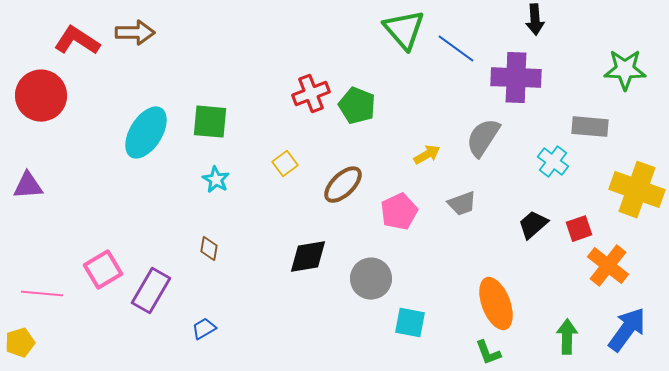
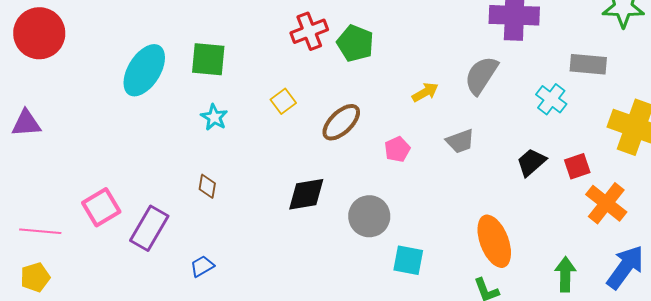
pink pentagon: (399, 212) -> (397, 149), size x0.7
yellow pentagon: (20, 343) -> (35, 277), moved

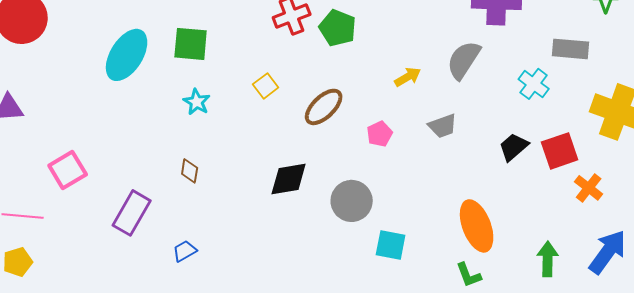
red square: (577, 166) -> (560, 151), size x1.4
orange cross: (606, 203) -> (589, 188), size x0.7
pink square: (101, 207) -> (68, 170), moved

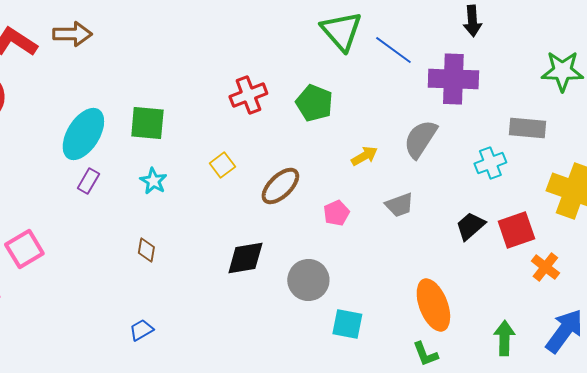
green pentagon: (338, 28) -> (314, 103), moved
cyan cross: (534, 84) -> (490, 163), turned 32
purple rectangle: (132, 213) -> (88, 181), moved, size x0.6

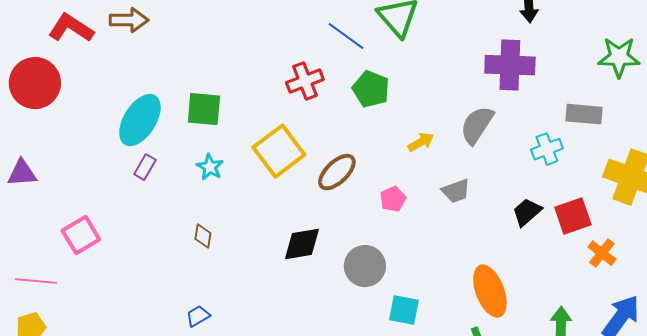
blue line: (393, 50) -> (346, 36), moved
yellow square: (222, 165) -> (279, 151), size x2.0

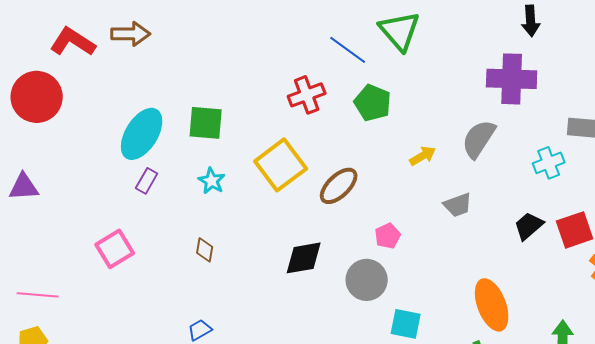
pink pentagon: (393, 199) -> (388, 236), moved
pink square: (81, 235) -> (115, 249), moved

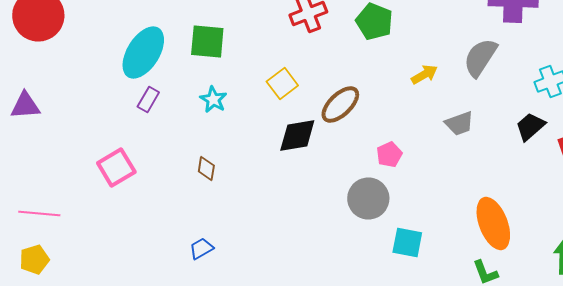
yellow square: (281, 165) -> (282, 84), size x0.6
black trapezoid: (529, 226) -> (530, 126), moved
black diamond: (304, 258) -> (297, 136), moved

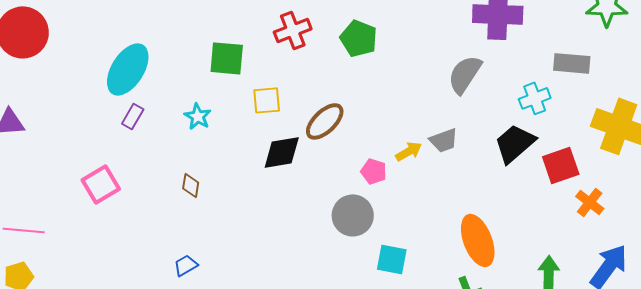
green square: (207, 42) -> (227, 58), moved
yellow arrow: (424, 74) -> (409, 151), moved
yellow square: (282, 84) -> (267, 100), turned 32
black trapezoid: (530, 126) -> (515, 143), size x1.4
pink pentagon: (389, 154) -> (374, 171), turned -30

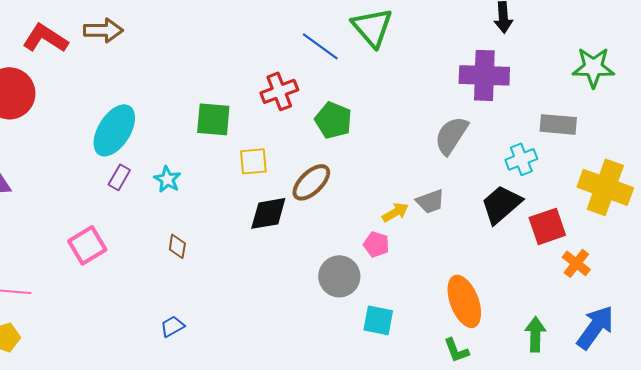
green pentagon: (359, 38) -> (333, 120), moved
cyan star: (198, 116) -> (167, 179), moved
pink pentagon: (374, 171) -> (376, 244), moved

